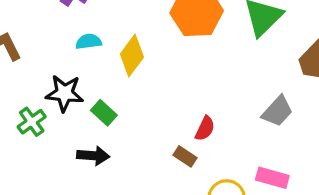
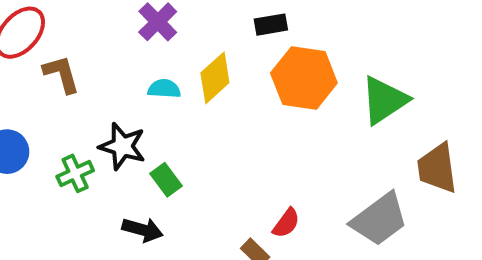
yellow diamond: (132, 56) -> (215, 78), moved
gray trapezoid: (277, 111) -> (379, 219), size x1.4

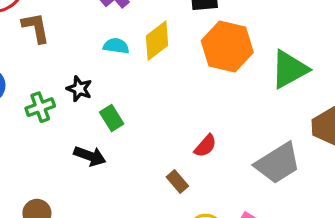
black star: (122, 146) -> (79, 89), size x0.7
red semicircle: (286, 223) -> (205, 146), moved

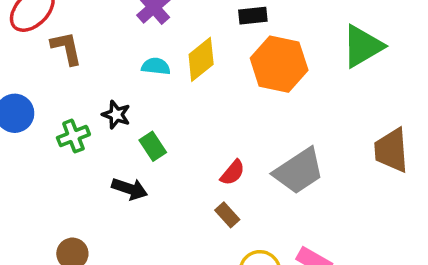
green triangle: (289, 69) -> (363, 46), moved
red semicircle: (205, 146) -> (233, 173), moved
gray trapezoid: (278, 163) -> (299, 171), moved

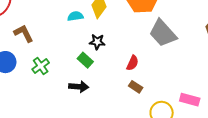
brown L-shape: (67, 48) -> (24, 33), moved
black star: (116, 115) -> (97, 42), moved
gray trapezoid: (299, 171) -> (163, 33), moved, turned 96

